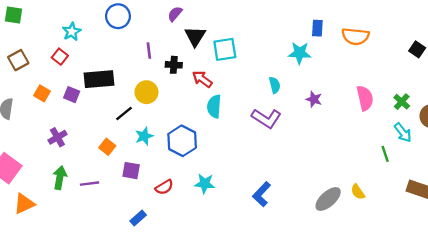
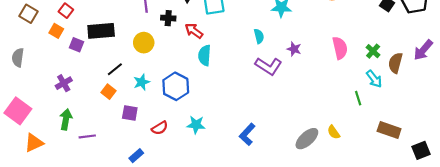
brown square: (18, 60) -> (29, 14), turned -30
orange square: (42, 93) -> (56, 31), moved
black line: (124, 114) -> (115, 69), moved
purple L-shape: (266, 118) -> (268, 66), moved
purple line: (89, 184) -> (87, 136), moved

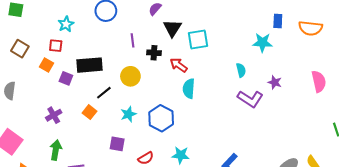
red square: (66, 11) -> (56, 46), turned -32
black line: (115, 69) -> (104, 93), moved
orange square: (109, 92) -> (89, 112), moved

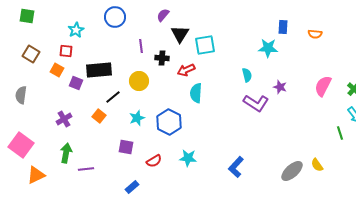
orange semicircle: (311, 28) -> (315, 34), size x0.6
red arrow: (179, 65) -> (186, 70), turned -60
pink semicircle: (319, 81) -> (323, 86), turned -140

